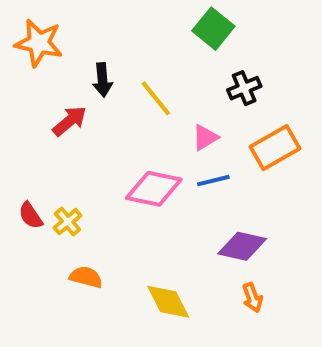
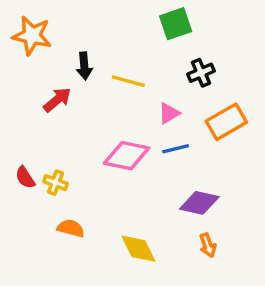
green square: (213, 29) -> (176, 24), turned 32
yellow line: (156, 98) -> (128, 81), turned -36
yellow cross: (68, 222) -> (56, 183), turned -30

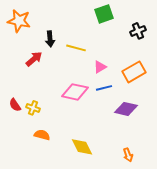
black cross: (201, 73) -> (138, 31), moved
purple diamond: (199, 203) -> (126, 109), moved
orange arrow: (208, 245) -> (128, 155), moved

